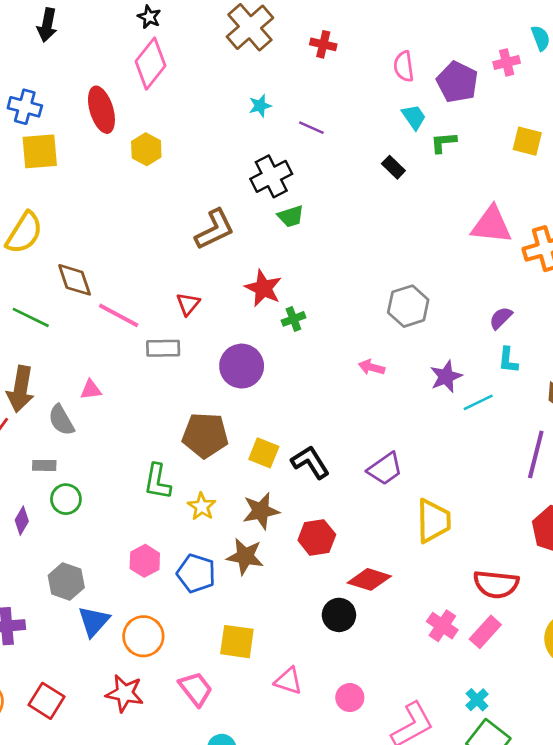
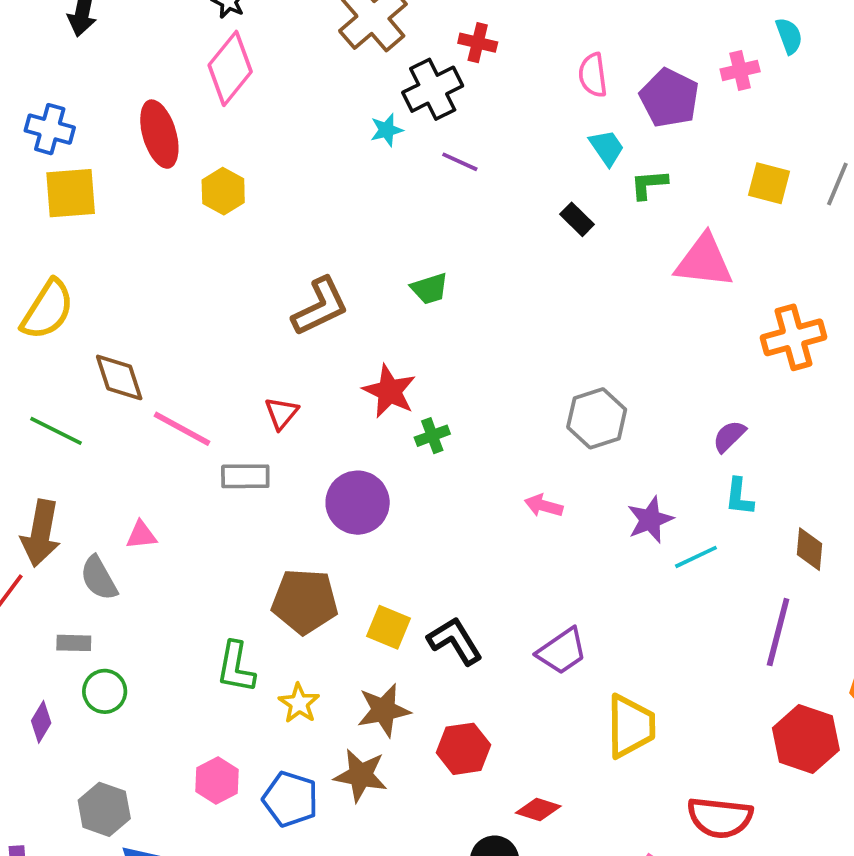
black cross: (271, 176) -> (433, 89), moved
pink triangle: (491, 225) -> (704, 261), moved
red diamond: (369, 579) -> (538, 809), size x0.7

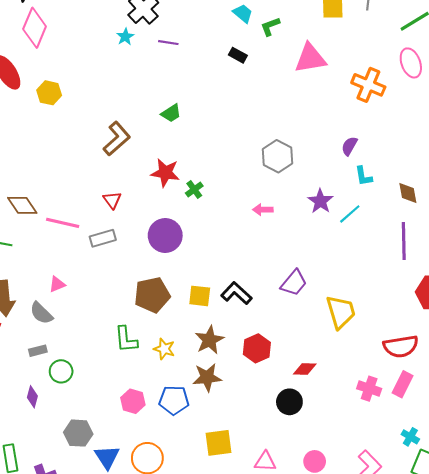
orange cross: (794, 337) -> (368, 85), turned -36

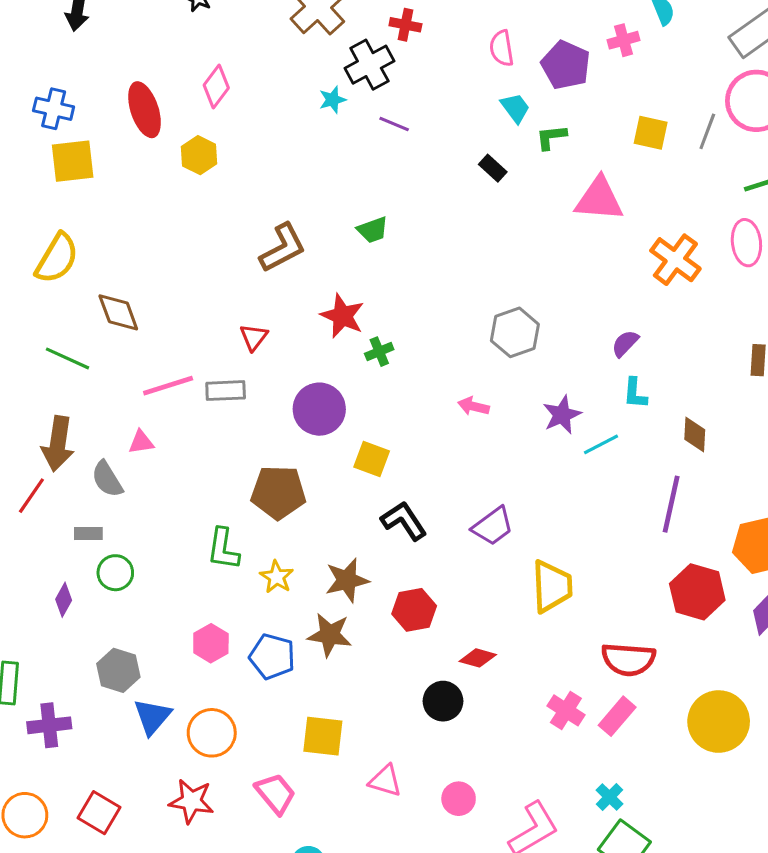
pink diamond: (35, 28) -> (216, 86), moved, size x0.7
pink line: (63, 223) -> (168, 386), moved, turned -44
yellow square: (200, 296) -> (372, 459), moved

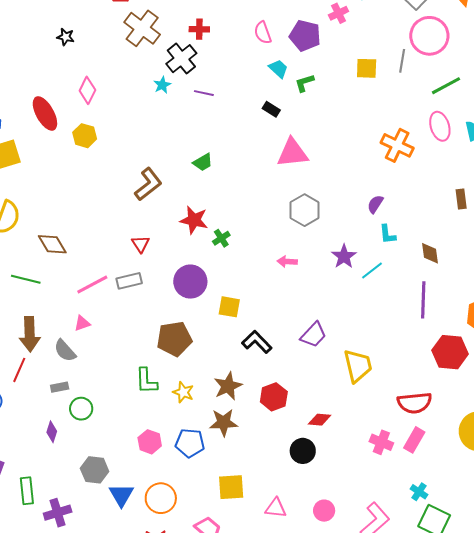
pink triangle: (599, 199) -> (292, 153), moved

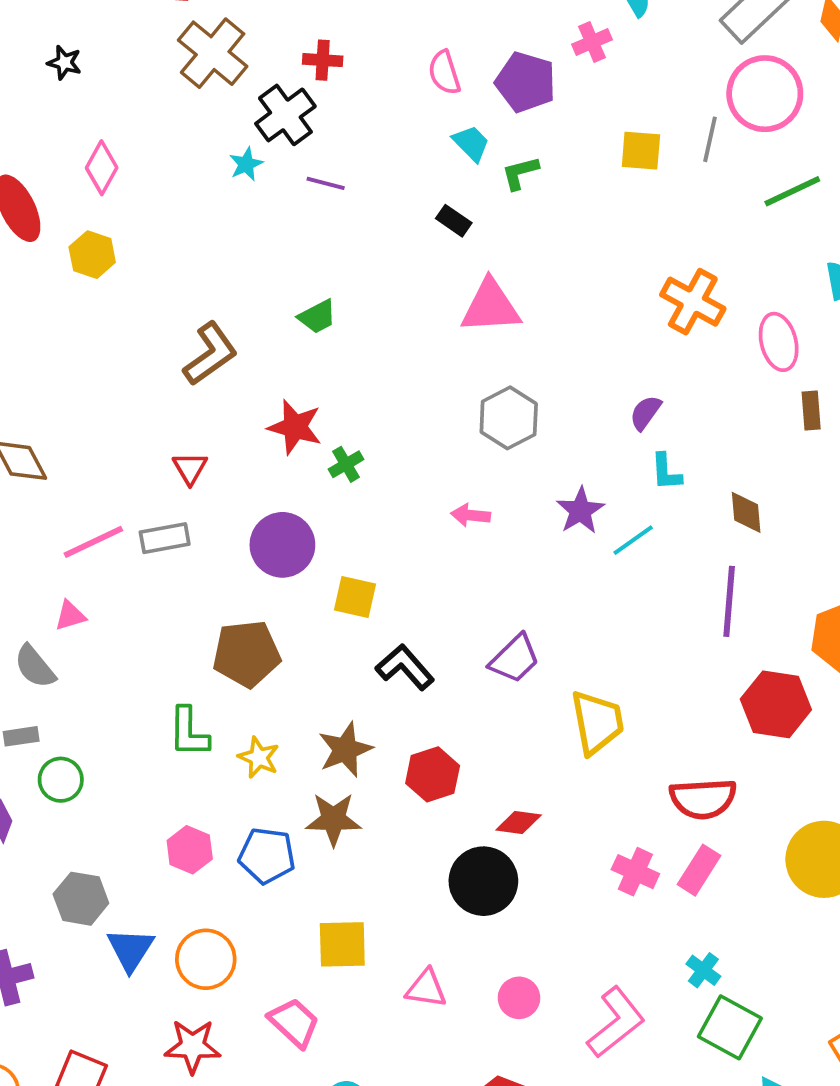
pink ellipse: (440, 126) -> (779, 342), moved
black circle: (303, 451) -> (483, 881), size x1.4

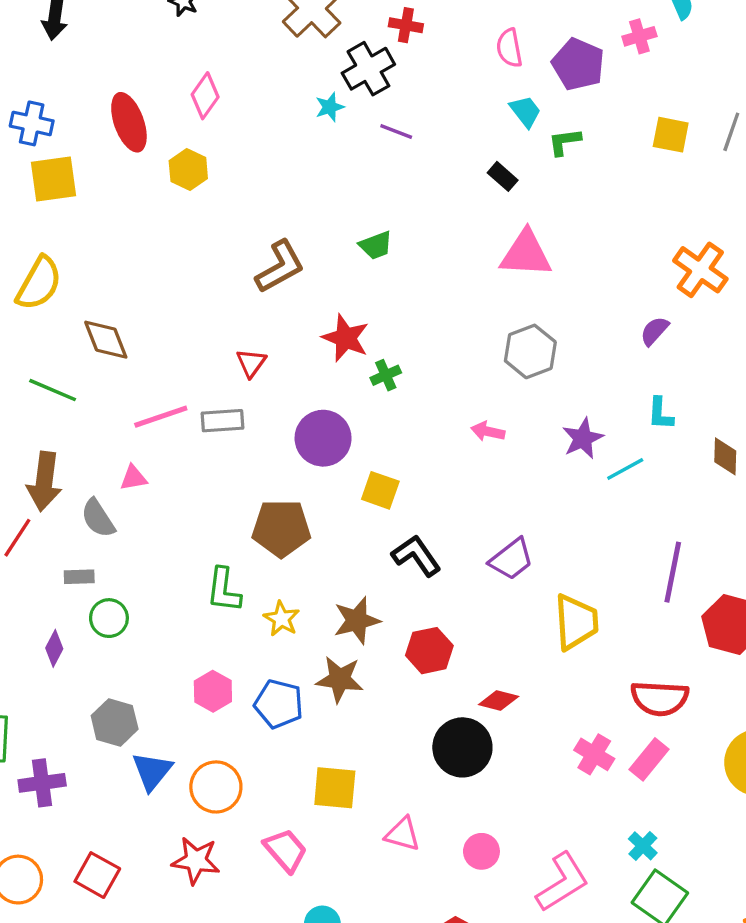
purple semicircle: (645, 413) -> (655, 331), moved
purple line: (729, 601) -> (673, 572), moved

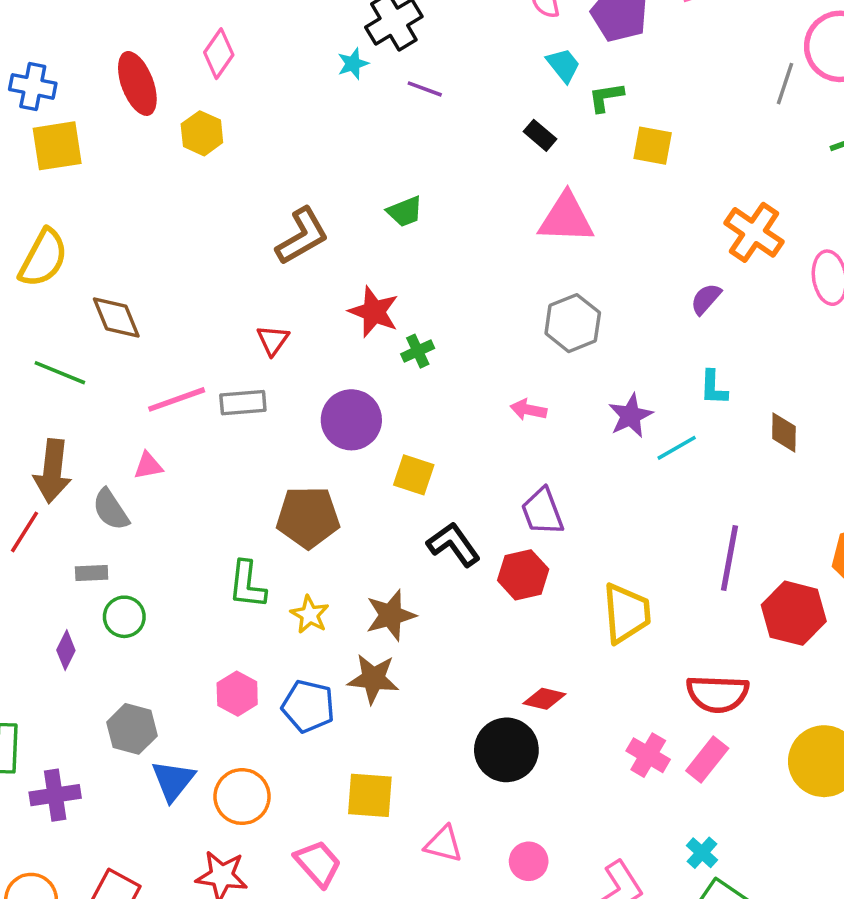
yellow square: (671, 135) -> (653, 146), moved
purple trapezoid: (511, 559) -> (542, 512), moved, turned 108
red hexagon: (429, 651) -> (523, 575), moved

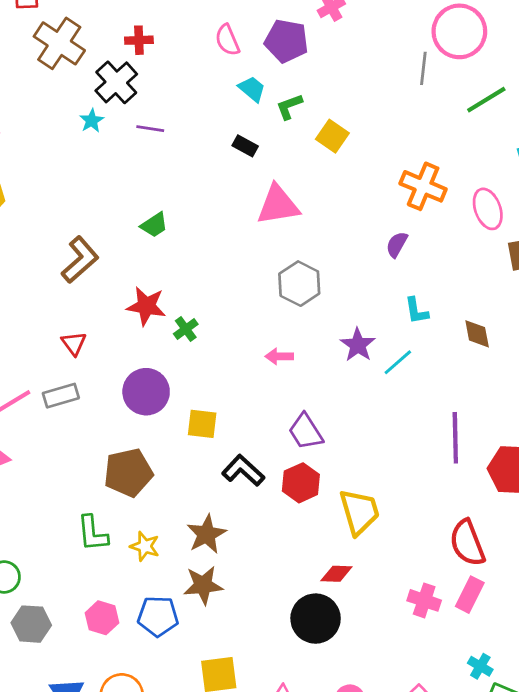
yellow square: (653, 146) -> (332, 136), turned 36
yellow trapezoid: (626, 613) -> (359, 512), moved
red semicircle: (718, 694) -> (467, 543), turned 78
gray hexagon: (132, 729) -> (31, 624), moved

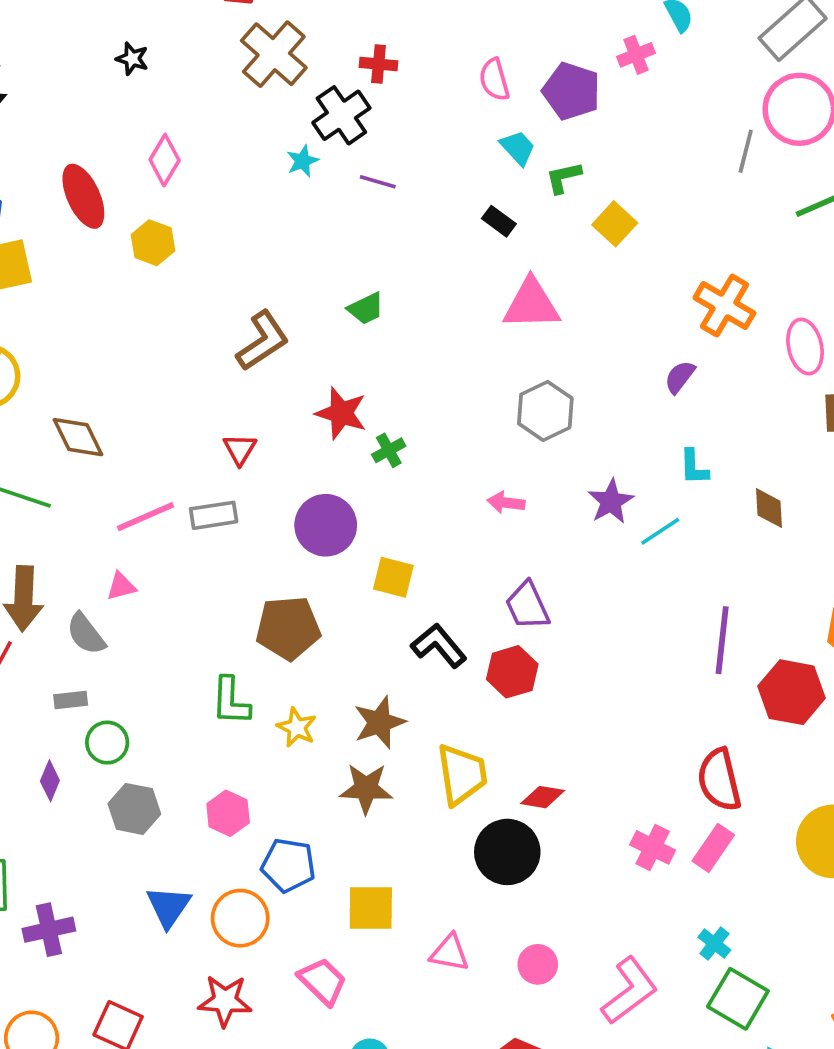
yellow trapezoid: (359, 512) -> (462, 774), moved
blue pentagon: (158, 616) -> (288, 865), moved

